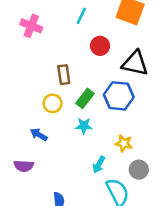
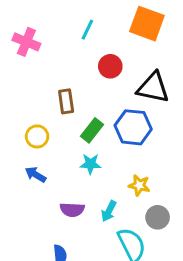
yellow circle: (53, 103) -> (37, 136), moved
purple semicircle: (24, 166) -> (72, 210), moved

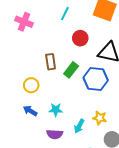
green rectangle: (92, 130) -> (71, 70), moved
cyan star: (90, 164) -> (56, 110), moved
cyan arrow: (109, 211) -> (79, 126), moved

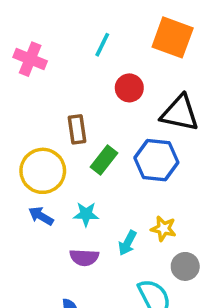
green rectangle: (71, 70) -> (104, 160), moved
yellow circle: (31, 85) -> (43, 171), size x1.6

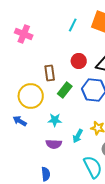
cyan line: (102, 45) -> (73, 25), moved
red circle: (129, 88) -> (79, 61), moved
blue arrow: (41, 216) -> (20, 121), moved

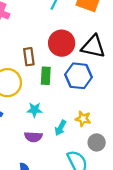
red circle: (79, 61) -> (62, 43), size x1.5
green rectangle: (65, 90) -> (46, 76), turned -35

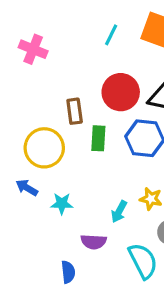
cyan star: (34, 110) -> (62, 204), moved
purple semicircle: (33, 137) -> (94, 242), moved

